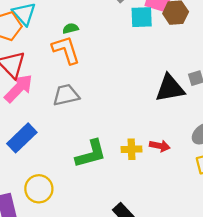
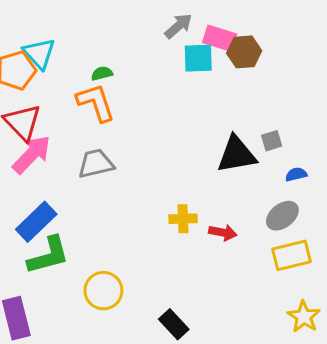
yellow cross: (131, 149) -> (183, 219), moved
green L-shape: (91, 154) -> (48, 255), moved
yellow circle: (39, 189) -> (103, 291), moved

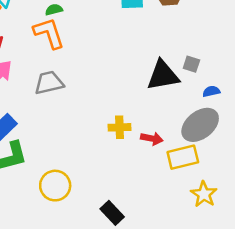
gray square: (272, 141) -> (191, 64), turned 35
gray ellipse: (282, 216) -> (200, 125), size x1.4
yellow rectangle: (292, 255) -> (183, 157), moved
yellow star: (304, 317) -> (204, 194), moved

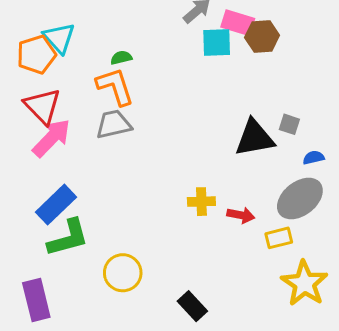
gray trapezoid: (49, 83) -> (114, 124), moved
yellow rectangle: (183, 157) -> (279, 238), size x0.7
yellow star: (204, 194) -> (304, 283), size x1.4

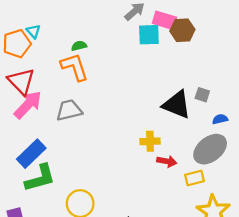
cyan triangle: (59, 38) -> (33, 31), size x0.6
gray trapezoid: (114, 124) -> (69, 110), moved
black triangle: (254, 138) -> (177, 105), turned 32
yellow cross: (201, 202) -> (150, 141), moved

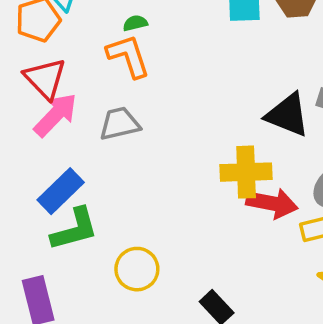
yellow cross: (150, 141) -> (246, 172), size x1.6
red arrow: (167, 161) -> (272, 203), size x1.6

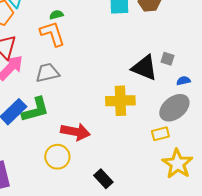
red arrow: (272, 203) -> (75, 132), moved
green L-shape: (75, 229) -> (35, 110), moved

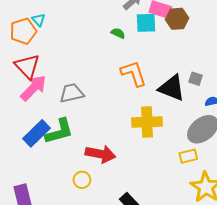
green semicircle: (56, 15) -> (118, 33), moved, turned 40
orange L-shape: (52, 34) -> (134, 73), moved
yellow circle: (57, 157) -> (82, 180), size x0.7

